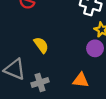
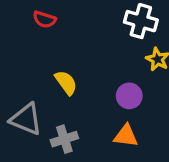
purple circle: (95, 48) -> (129, 96), moved

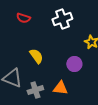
white cross: (141, 21) -> (62, 19), moved, turned -36
orange triangle: (126, 136) -> (60, 88), moved

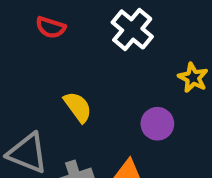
white cross: (62, 19) -> (132, 29), turned -30

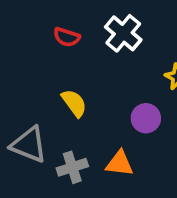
red semicircle: (51, 27) -> (67, 37), moved

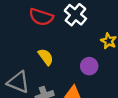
red semicircle: (67, 37) -> (41, 17), size x1.5

